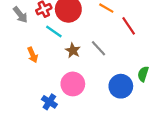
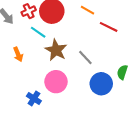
red line: (129, 26) -> (109, 27), turned -30
gray line: (98, 48) -> (85, 57), moved
brown star: (73, 50) -> (56, 50), size x1.5

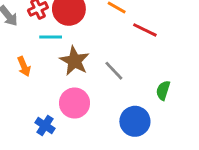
cyan line: (38, 32) -> (51, 37), turned -35
blue circle: (101, 84) -> (135, 121), moved

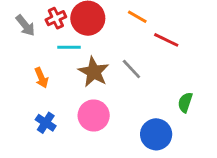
gray line: (114, 71) -> (131, 69), moved
blue cross: (45, 126) -> (46, 123), moved

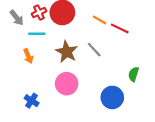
orange line: (137, 17) -> (100, 20), moved
cyan line: (69, 47) -> (37, 34), moved
blue cross: (46, 123) -> (32, 101), moved

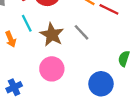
cyan line: (37, 34) -> (27, 23), moved, turned 63
blue cross: (32, 101) -> (14, 87), turned 32

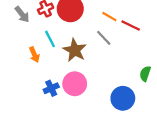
gray line: (82, 32) -> (104, 38), moved
blue cross: (14, 87) -> (51, 88), moved

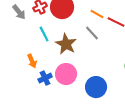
orange arrow: (34, 55) -> (32, 61), moved
blue circle: (123, 98) -> (96, 87), moved

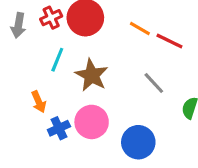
gray arrow: (19, 12) -> (18, 25), turned 49
gray line: (92, 33) -> (154, 83), moved
cyan line: (44, 34) -> (57, 60), turned 49

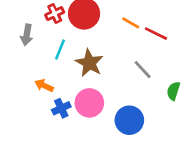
gray arrow: (18, 25) -> (27, 35), moved
orange arrow: (39, 102) -> (44, 86), turned 138

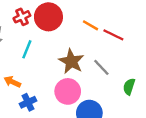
brown star: (89, 63) -> (71, 61), moved
pink circle: (89, 103) -> (68, 91), moved

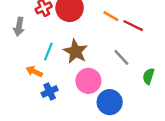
cyan line: (27, 49) -> (48, 51), moved
brown star: (71, 61) -> (75, 51), moved

